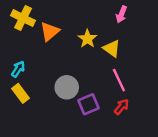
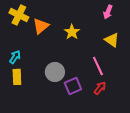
pink arrow: (121, 14) -> (108, 12), moved
yellow triangle: (112, 48) -> (112, 40), moved
yellow rectangle: (21, 93) -> (17, 77), turned 35

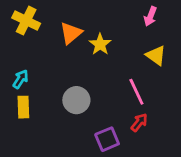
orange triangle: (41, 26) -> (71, 33), moved
purple square: (73, 86) -> (107, 139), moved

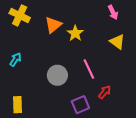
pink arrow: (150, 16) -> (113, 12), turned -48
pink line: (136, 92) -> (89, 69), moved
yellow rectangle: (23, 107) -> (18, 105), moved

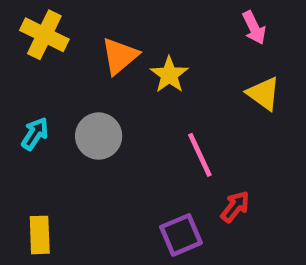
gray circle: (57, 75) -> (99, 136), moved

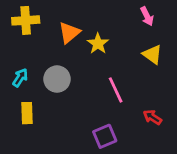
yellow cross: (44, 35) -> (26, 20), turned -30
red arrow: (235, 207) -> (152, 117), moved, turned -96
yellow rectangle: (40, 235) -> (27, 113), moved

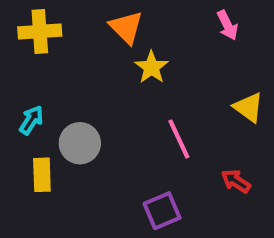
orange triangle: (69, 33) -> (126, 27), moved, turned -35
yellow triangle: (152, 54) -> (248, 107), moved
gray circle: (57, 79) -> (80, 143), moved

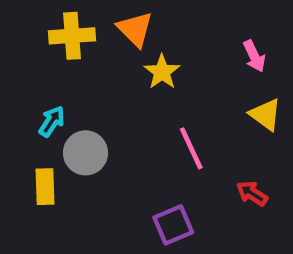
pink arrow: (227, 25) -> (254, 56), moved
yellow cross: (40, 32) -> (72, 36), moved
cyan arrow: (31, 120) -> (52, 121), moved

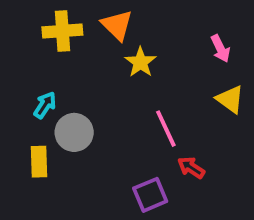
red arrow: (252, 193) -> (191, 168), moved

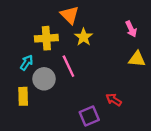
yellow cross: (62, 31) -> (46, 38), moved
yellow triangle: (230, 99) -> (137, 59), turned -30
pink line: (166, 129) -> (68, 66), moved

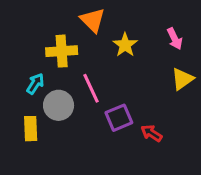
yellow star: (83, 37) -> (125, 45), moved
yellow triangle: (137, 59) -> (182, 79), turned -42
purple square: (89, 116) -> (119, 118), moved

